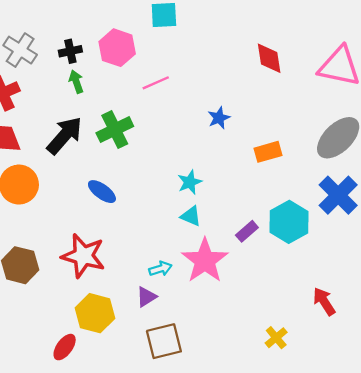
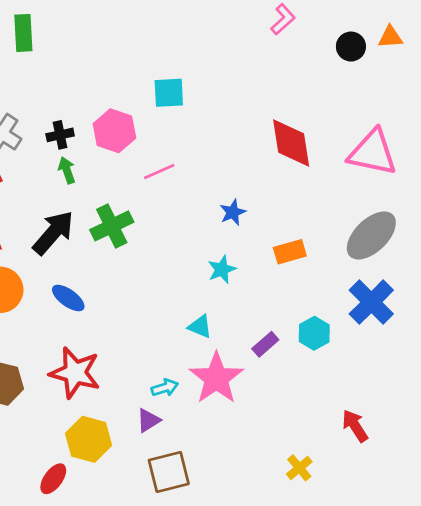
red diamond: (269, 58) -> (291, 143), size x1.4
cyan star: (190, 182) -> (222, 269), moved
blue ellipse: (102, 192) -> (68, 298), moved
cyan hexagon: (289, 222) -> (314, 333), size x0.7

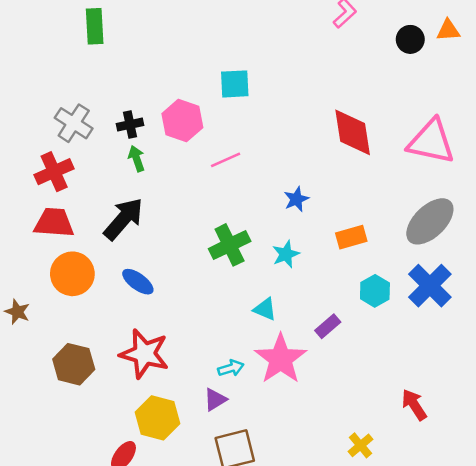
green cross: (112, 226) -> (230, 245), moved
cyan hexagon: (314, 333) -> (375, 291), moved

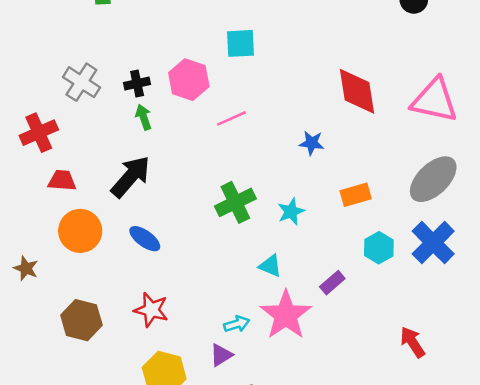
red cross: (54, 172) -> (39, 133), moved
blue star: (296, 199) -> (312, 143), moved, turned 30
red trapezoid: (54, 223) -> (62, 180), size x0.7
red star: (144, 354) -> (151, 310), size x0.7
red arrow: (414, 405) -> (412, 342), moved

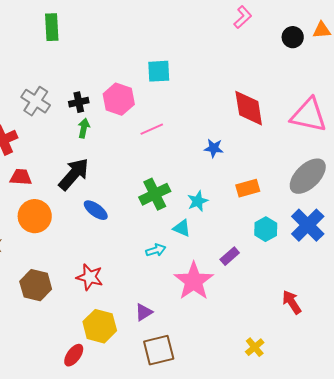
green arrow: (144, 117) -> (84, 128), turned 30
blue ellipse: (145, 239) -> (96, 210), moved
cyan triangle: (270, 266) -> (182, 228), moved
cyan arrow: (237, 324) -> (156, 250), moved

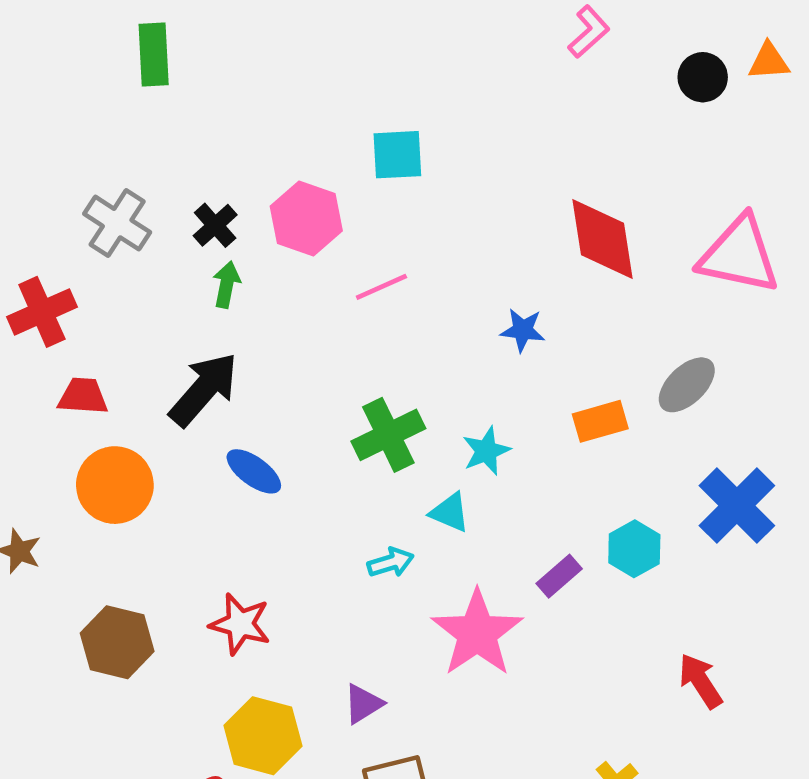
black cross: (79, 102) -> (215, 225), turned -30
gray ellipse: (308, 176) -> (687, 385), moved, size x0.7
cyan hexagon: (266, 229) -> (634, 549), moved

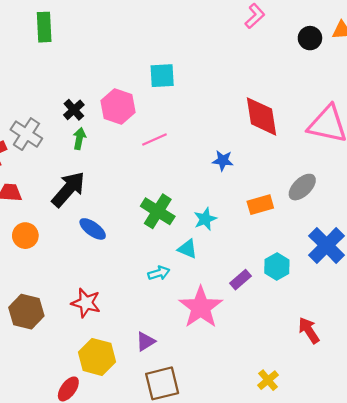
gray cross: (117, 223) -> (26, 134), moved
green cross: (388, 435) -> (158, 211), turned -32
orange circle: (115, 485) -> (25, 236), size x0.7

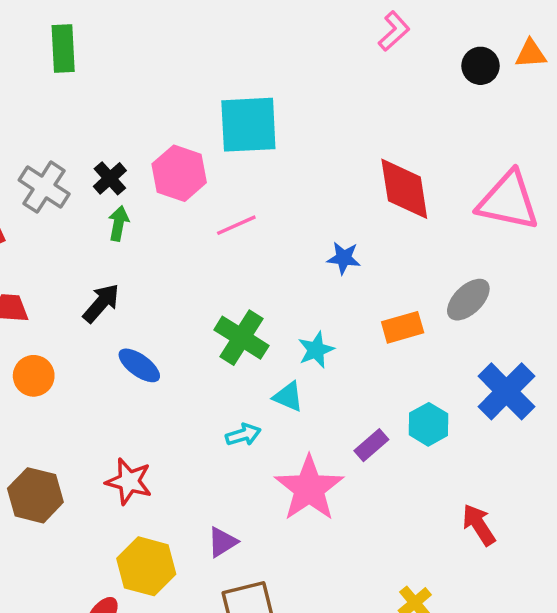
cyan square: (162, 76) -> (248, 125), size x1.5
gray cross: (26, 134) -> (44, 187), moved
black arrow: (68, 189) -> (101, 303), size x0.7

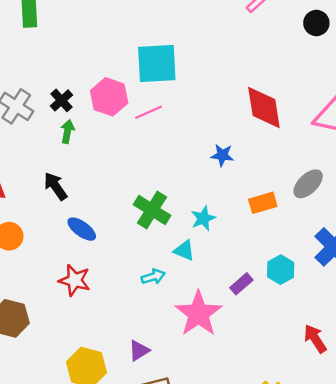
pink line: (236, 225) -> (148, 112), moved
black arrow: (101, 303) -> (56, 186), turned -76
red star: (129, 481) -> (75, 280), moved

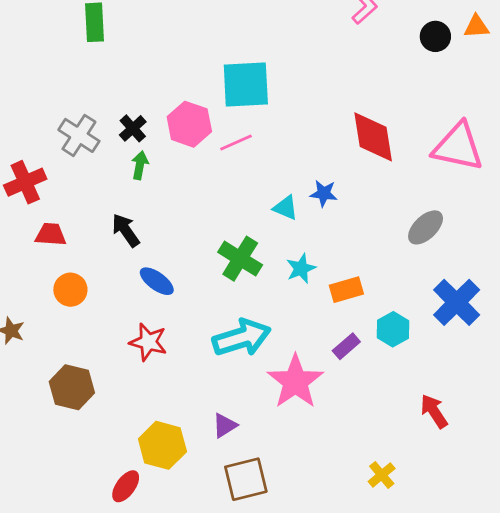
orange rectangle: (263, 203) -> (346, 290), moved
cyan triangle: (184, 250) -> (285, 208), moved
cyan arrow: (153, 277) -> (242, 338), size x2.0

